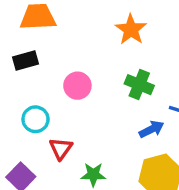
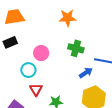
orange star: (131, 30) -> (68, 18), turned -30
cyan circle: (35, 119) -> (28, 70), moved

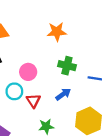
blue arrow: (86, 73) -> (63, 94), moved
red triangle: (36, 90) -> (33, 101), moved

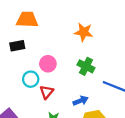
blue arrow: (63, 94) -> (81, 101), moved

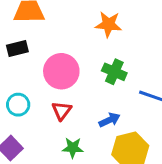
pink circle: (48, 64) -> (61, 71), size x1.5
cyan circle: (31, 79) -> (18, 105), moved

